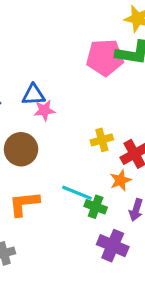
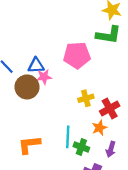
pink pentagon: (105, 58) -> (77, 55), moved
brown circle: (21, 149) -> (27, 87), moved
cyan line: (77, 193) -> (68, 137), turned 70

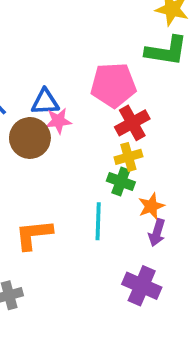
red cross: (110, 108) -> (132, 123), moved
green cross: (81, 147) -> (121, 182), moved
purple arrow: (111, 149) -> (157, 233), moved

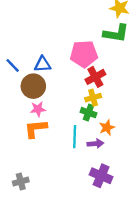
pink star: (58, 121) -> (38, 109), moved
purple arrow: (157, 233) -> (95, 144), moved, turned -112
orange L-shape: (34, 235) -> (36, 129), moved

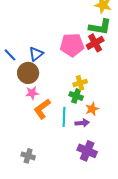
blue triangle: (43, 64) -> (36, 54), turned -35
red cross: (95, 77) -> (95, 43), moved
orange L-shape: (36, 129) -> (42, 109), moved, turned -30
gray cross: (21, 181) -> (28, 156), moved, turned 32

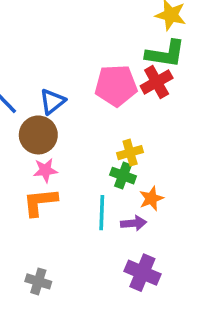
orange L-shape: (42, 109) -> (40, 202), moved, turned 30

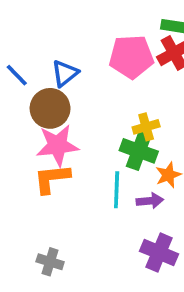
pink star: (45, 170) -> (57, 145), size x1.6
green cross: (123, 176) -> (139, 151), size x1.4

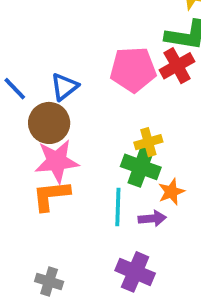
purple cross: (159, 253) -> (135, 272), moved

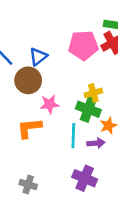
pink star: (57, 161) -> (49, 104), moved, size x0.7

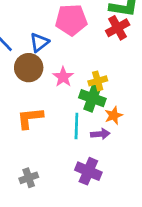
pink pentagon: (83, 45) -> (71, 20), moved
pink star: (49, 104) -> (63, 77), moved, turned -30
gray cross: (28, 184) -> (29, 178), turned -36

